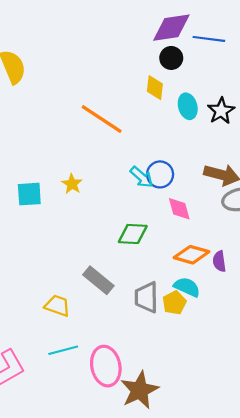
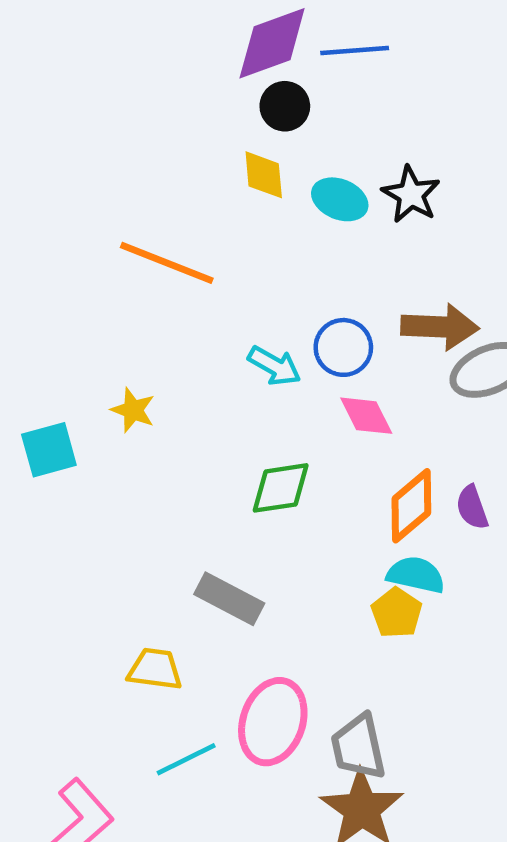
cyan ellipse: (188, 106) -> (340, 199), turned -40
blue circle: (160, 174) -> (343, 347), moved
orange diamond: (191, 255) -> (411, 506), turned -44
gray trapezoid: (146, 297) -> (358, 747), moved
pink ellipse: (106, 366) -> (273, 722), moved, turned 42

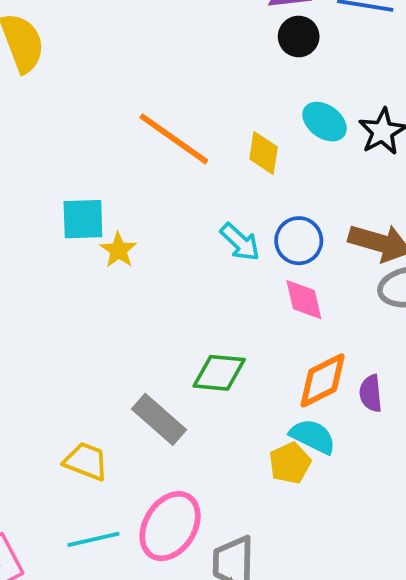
yellow diamond: (264, 175) -> (264, 153), moved
cyan square: (49, 450) -> (83, 219), moved
green diamond: (281, 488) -> (219, 373), moved

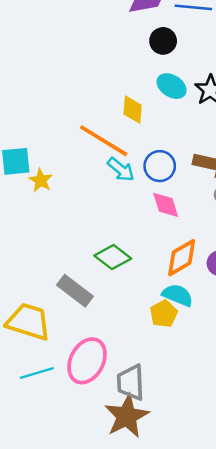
black circle: (299, 37) -> (163, 41), moved
orange line: (174, 139) -> (104, 141), moved
green diamond: (219, 373) -> (113, 257), turned 36
yellow trapezoid: (86, 461) -> (28, 322), size x1.5

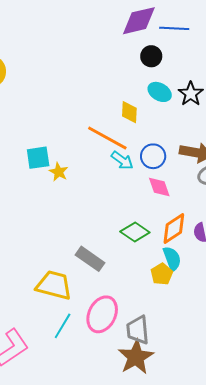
green diamond: (113, 257) -> (135, 232), moved
cyan semicircle: (178, 295) -> (172, 259), turned 50
cyan line: (37, 373) -> (63, 326), turned -40

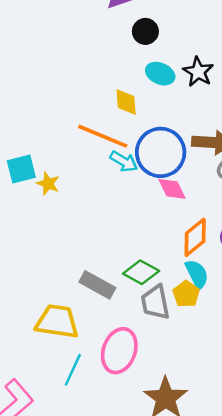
blue circle: (153, 156) -> (161, 152), size x1.6
green diamond: (135, 232) -> (141, 272), moved
gray trapezoid: (138, 330) -> (155, 302), moved

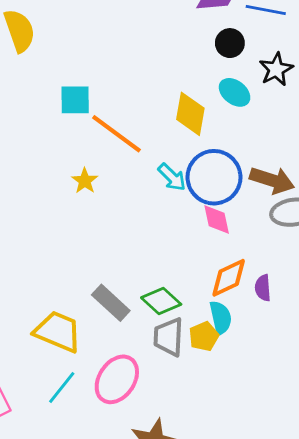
black star: (198, 72) -> (276, 69), moved
yellow diamond: (126, 102) -> (190, 114), size x1.4
orange line: (103, 136) -> (116, 134), moved
cyan square: (21, 169) -> (75, 100), moved

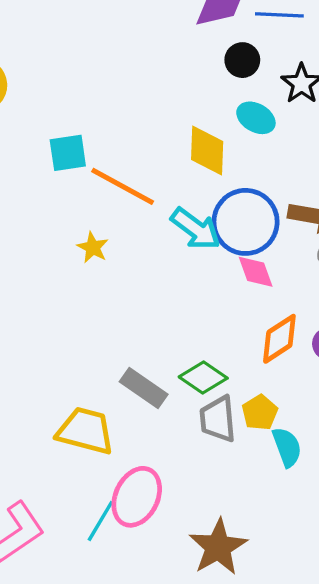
cyan arrow: (172, 177) -> (196, 229), size x1.4
cyan semicircle: (221, 318) -> (287, 447), moved
pink ellipse: (117, 379) -> (137, 497), moved
cyan line: (62, 388) -> (100, 521), moved

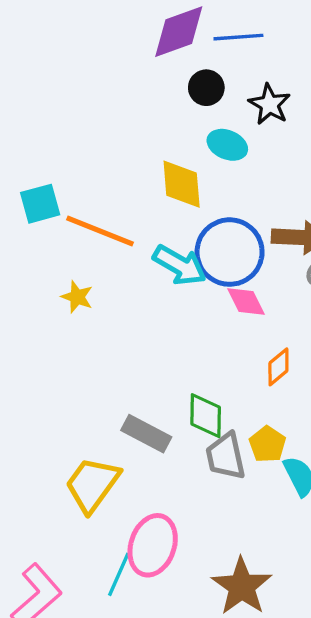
orange diamond: (279, 339) -> (278, 367), size x0.7
green diamond: (203, 378) -> (206, 416), turned 63
yellow trapezoid: (85, 431) -> (92, 484), turned -62

